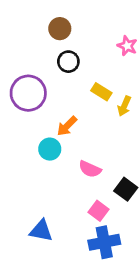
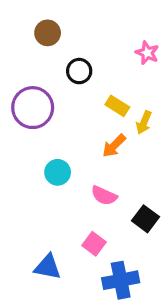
brown circle: (60, 29) -> (48, 33), moved
orange arrow: (67, 126) -> (114, 146), moved
pink square: (99, 211) -> (94, 244), moved

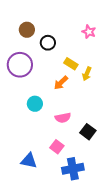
brown circle: (48, 33) -> (27, 30), moved
orange arrow: (114, 146) -> (61, 83), moved
pink semicircle: (104, 196) -> (63, 118), turned -35

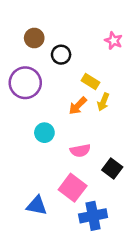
yellow arrow: (87, 74) -> (103, 102), moved
pink square: (57, 147) -> (73, 188), size x1.5

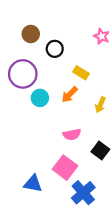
yellow arrow: (103, 102) -> (100, 105), moved
cyan circle: (44, 133) -> (40, 98), moved
blue cross: (93, 216) -> (83, 193), turned -30

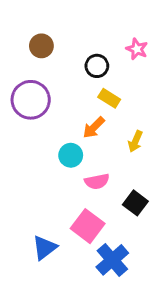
black circle: (55, 49) -> (97, 66), moved
cyan circle: (40, 98) -> (71, 155), moved
blue triangle: (33, 184) -> (45, 248), turned -48

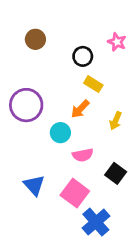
purple circle: (31, 100) -> (26, 105), moved
blue triangle: (45, 248) -> (34, 185), moved, turned -35

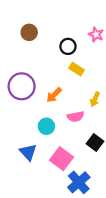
orange arrow: (80, 109) -> (54, 95), moved
cyan circle: (60, 133) -> (46, 126), moved
pink semicircle: (83, 155) -> (76, 117), moved

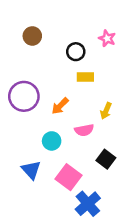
yellow rectangle: (77, 69) -> (85, 77), turned -32

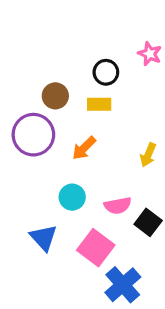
brown circle: (32, 36) -> (55, 96), moved
yellow rectangle: (85, 77) -> (99, 104), moved
pink semicircle: (84, 130) -> (118, 206), moved

